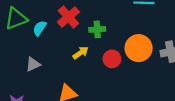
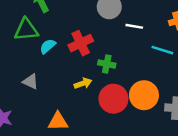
red circle: (112, 59) -> (113, 99), size x1.5
gray triangle: (33, 64) -> (31, 82), turned 35

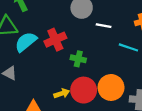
cyan semicircle: (48, 46) -> (26, 42), size x1.5
yellow arrow: (83, 83) -> (62, 93), moved

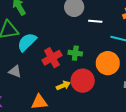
red cross: (55, 40) -> (52, 58), moved
orange circle: (111, 87) -> (108, 63), moved

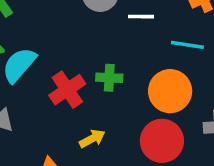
red circle: (83, 81) -> (162, 141), moved

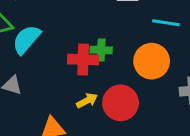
red cross: (67, 90) -> (83, 60), moved, turned 36
red circle: (162, 141) -> (121, 103), moved

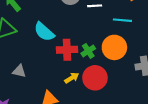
cyan semicircle: (26, 39) -> (44, 32), moved, turned -85
green cross: (101, 50) -> (88, 51), moved, turned -32

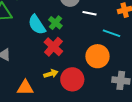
red cross: (67, 50) -> (53, 47), turned 30
green cross: (88, 51) -> (55, 23), moved, turned -32

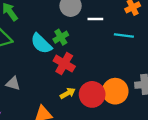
green cross: (55, 23) -> (61, 37), turned 32
orange circle: (97, 56) -> (115, 91), moved

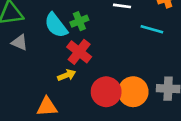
gray triangle: (13, 83) -> (20, 42), moved
yellow arrow: (68, 93) -> (67, 75), moved

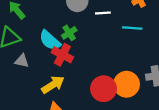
red cross: (79, 52) -> (62, 55), moved
yellow arrow: (67, 75) -> (53, 85), moved, size x1.5

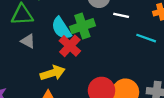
green cross: (69, 33) -> (82, 26), size x1.5

